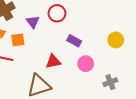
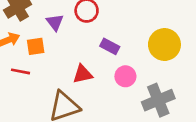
yellow circle: (116, 40) -> (164, 45), size x1.5
gray cross: (110, 82) -> (158, 100), size x1.6

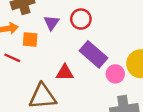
purple rectangle: (110, 46) -> (94, 54), size x1.6
pink circle: (125, 76) -> (115, 74), moved

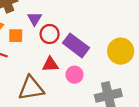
red circle: (81, 19) -> (50, 34), moved
pink circle: (115, 74) -> (74, 75), moved

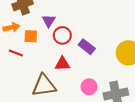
purple rectangle: (76, 45) -> (87, 47), size x0.7
pink circle: (74, 75) -> (89, 87), moved

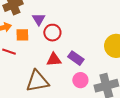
purple rectangle: (87, 47) -> (76, 58), moved

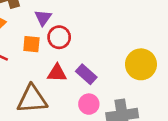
orange square: (22, 35) -> (31, 44), moved

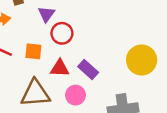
orange square: (31, 44) -> (33, 51), moved
pink circle: (89, 104) -> (76, 95), moved

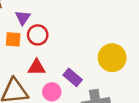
orange square: (33, 51) -> (13, 39), moved
purple rectangle: (88, 69) -> (73, 77), moved

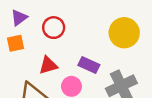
purple triangle: (23, 18) -> (19, 18), turned 35
red circle: (38, 35) -> (54, 28), moved

